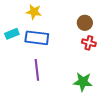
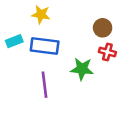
green star: (83, 82) -> (82, 69), moved

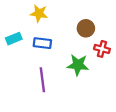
brown circle: (103, 28) -> (86, 28), moved
blue rectangle: (45, 46) -> (42, 43), size x0.7

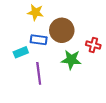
brown circle: (86, 28) -> (62, 30), moved, size x1.5
cyan rectangle: (14, 39) -> (21, 52), moved

